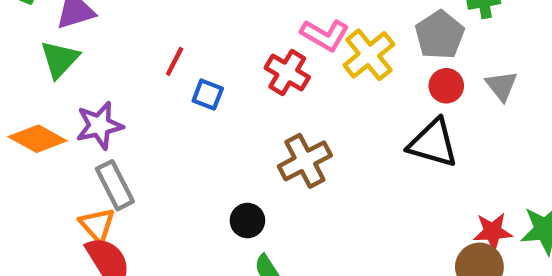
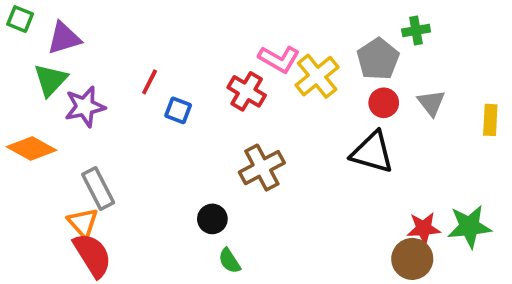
purple star: (99, 126) -> (85, 107), moved

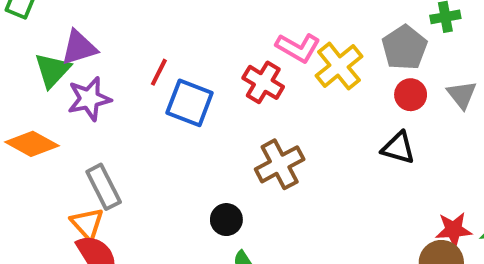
purple triangle: (64, 38) -> (79, 48), moved
blue square: (178, 110) -> (190, 103), size x1.6
black triangle: (372, 152) -> (398, 148), size x0.7

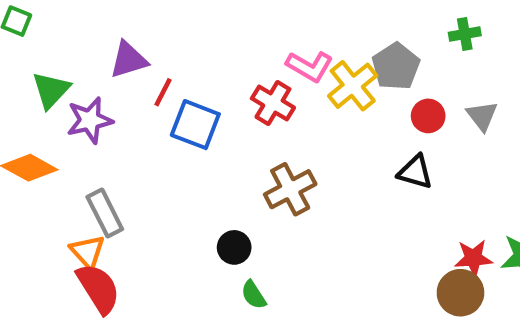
purple triangle: (79, 48) -> (129, 60), moved
gray pentagon: (404, 48) -> (396, 66), moved

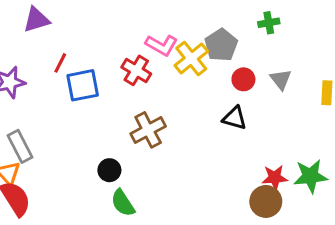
purple triangle: (129, 60) -> (36, 20), moved
blue square: (195, 125) -> (83, 85), turned -32
green semicircle: (254, 295) -> (123, 203), size x1.4

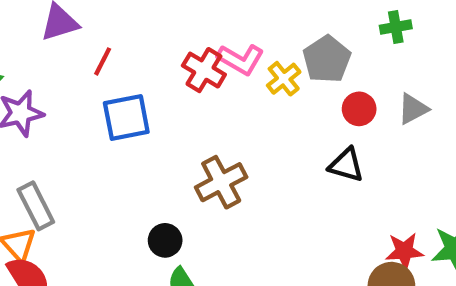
yellow cross: (191, 58) -> (284, 79), size x0.7
red line: (60, 63) -> (103, 61), moved
red cross: (136, 70) -> (204, 70), moved
gray triangle: (281, 79) -> (413, 109), turned 40

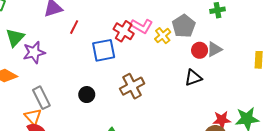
gray triangle: (413, 109) -> (214, 49), moved
blue square: (126, 117) -> (104, 50), moved
black triangle: (346, 165) -> (193, 78), turned -36
black circle: (165, 240) -> (87, 95), moved

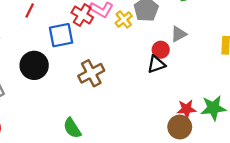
red circle: (200, 50) -> (161, 50), moved
black circle: (87, 95) -> (34, 65), moved, size x1.6

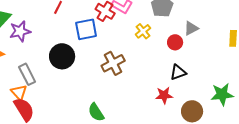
yellow cross: (124, 19) -> (143, 31), moved
black triangle: (156, 64) -> (178, 72), moved
red star: (186, 109) -> (164, 95), moved

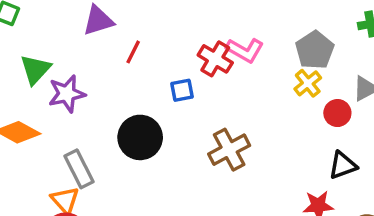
blue square: (86, 29) -> (182, 90), size x0.6
yellow cross: (143, 31) -> (308, 83), moved

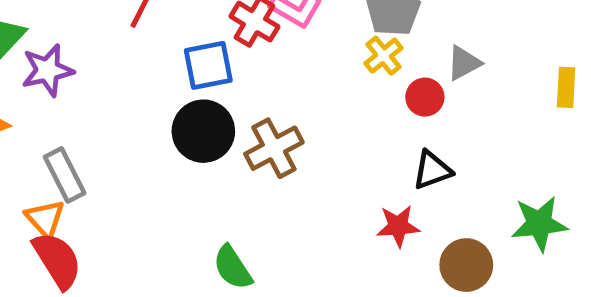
blue square: (182, 90) -> (208, 65), size x1.5
black circle: (140, 137) -> (203, 131), moved

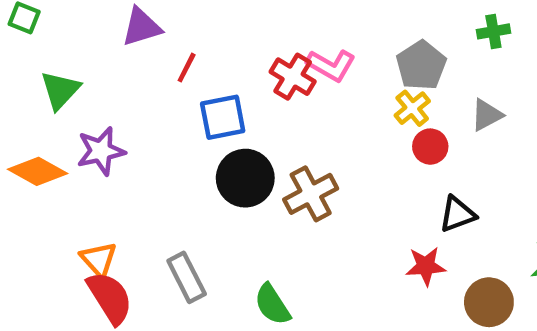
blue square: (208, 65) -> (223, 117), moved
purple star: (48, 70) -> (101, 151), moved
red circle: (425, 97) -> (430, 147), moved
gray rectangle: (65, 175) -> (187, 277), moved

